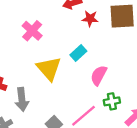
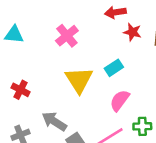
pink semicircle: (99, 75) -> (120, 100), moved
gray arrow: (22, 99) -> (54, 121), moved, turned 120

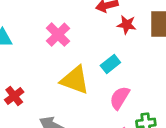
yellow triangle: (79, 80) -> (75, 80), turned -32
red cross: (20, 90) -> (14, 96), turned 30

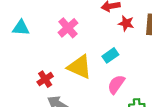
red cross: (14, 96) -> (45, 79), moved

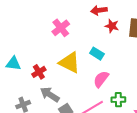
cyan triangle: (21, 28) -> (13, 64), moved
cyan rectangle: (110, 55) -> (97, 54), turned 64

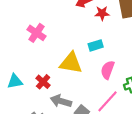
pink cross: (61, 28) -> (36, 33), moved
cyan rectangle: (97, 54) -> (96, 45), turned -32

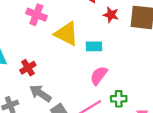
pink cross: (36, 33) -> (36, 15), turned -30
yellow triangle: (71, 63) -> (66, 34), moved

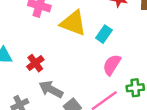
cyan rectangle: (94, 46) -> (104, 34), turned -49

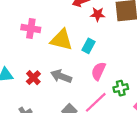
gray arrow: (51, 89) -> (61, 76), moved

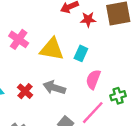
pink cross: (31, 29) -> (19, 39), turned 30

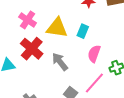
gray arrow: (54, 88) -> (60, 62), turned 36
red cross: (25, 91) -> (32, 49), moved, size x1.6

